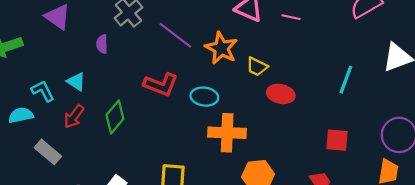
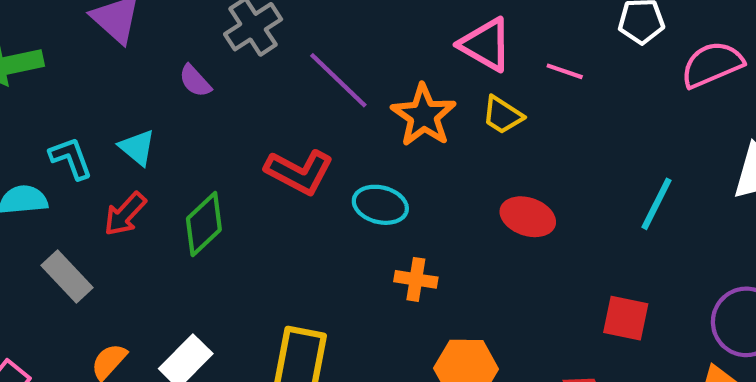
purple semicircle: (102, 44) -> (195, 81), turned -48
yellow trapezoid: (257, 67) -> (503, 115), moved
orange cross: (227, 133) -> (416, 279), size x0.6

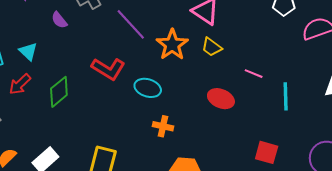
pink line: (565, 71) -> (254, 74), moved
cyan line: (656, 204) -> (286, 96), turned -32

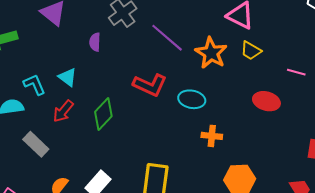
purple semicircle: (59, 20) -> (95, 42), turned 48

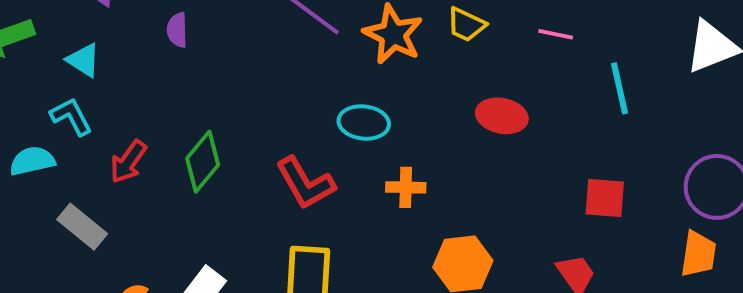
pink line: (296, 72) -> (556, 34), moved
cyan triangle: (68, 77) -> (83, 60), moved
red L-shape: (150, 85) -> (305, 183), moved, turned 40

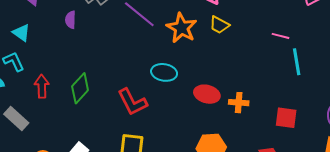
pink line: (556, 34) -> (280, 36), moved
red ellipse: (502, 116) -> (207, 94), moved
red arrow: (128, 162) -> (42, 86), turned 140
orange cross: (406, 187) -> (239, 103), moved

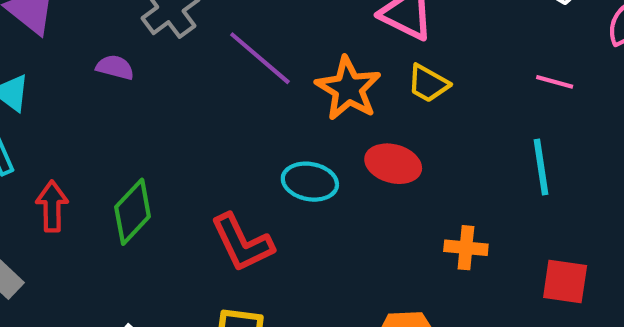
purple semicircle: (71, 20) -> (115, 67), turned 102
pink line: (280, 36) -> (555, 82), moved
cyan line: (297, 62) -> (541, 167), moved
red ellipse: (207, 94) -> (393, 164), moved

